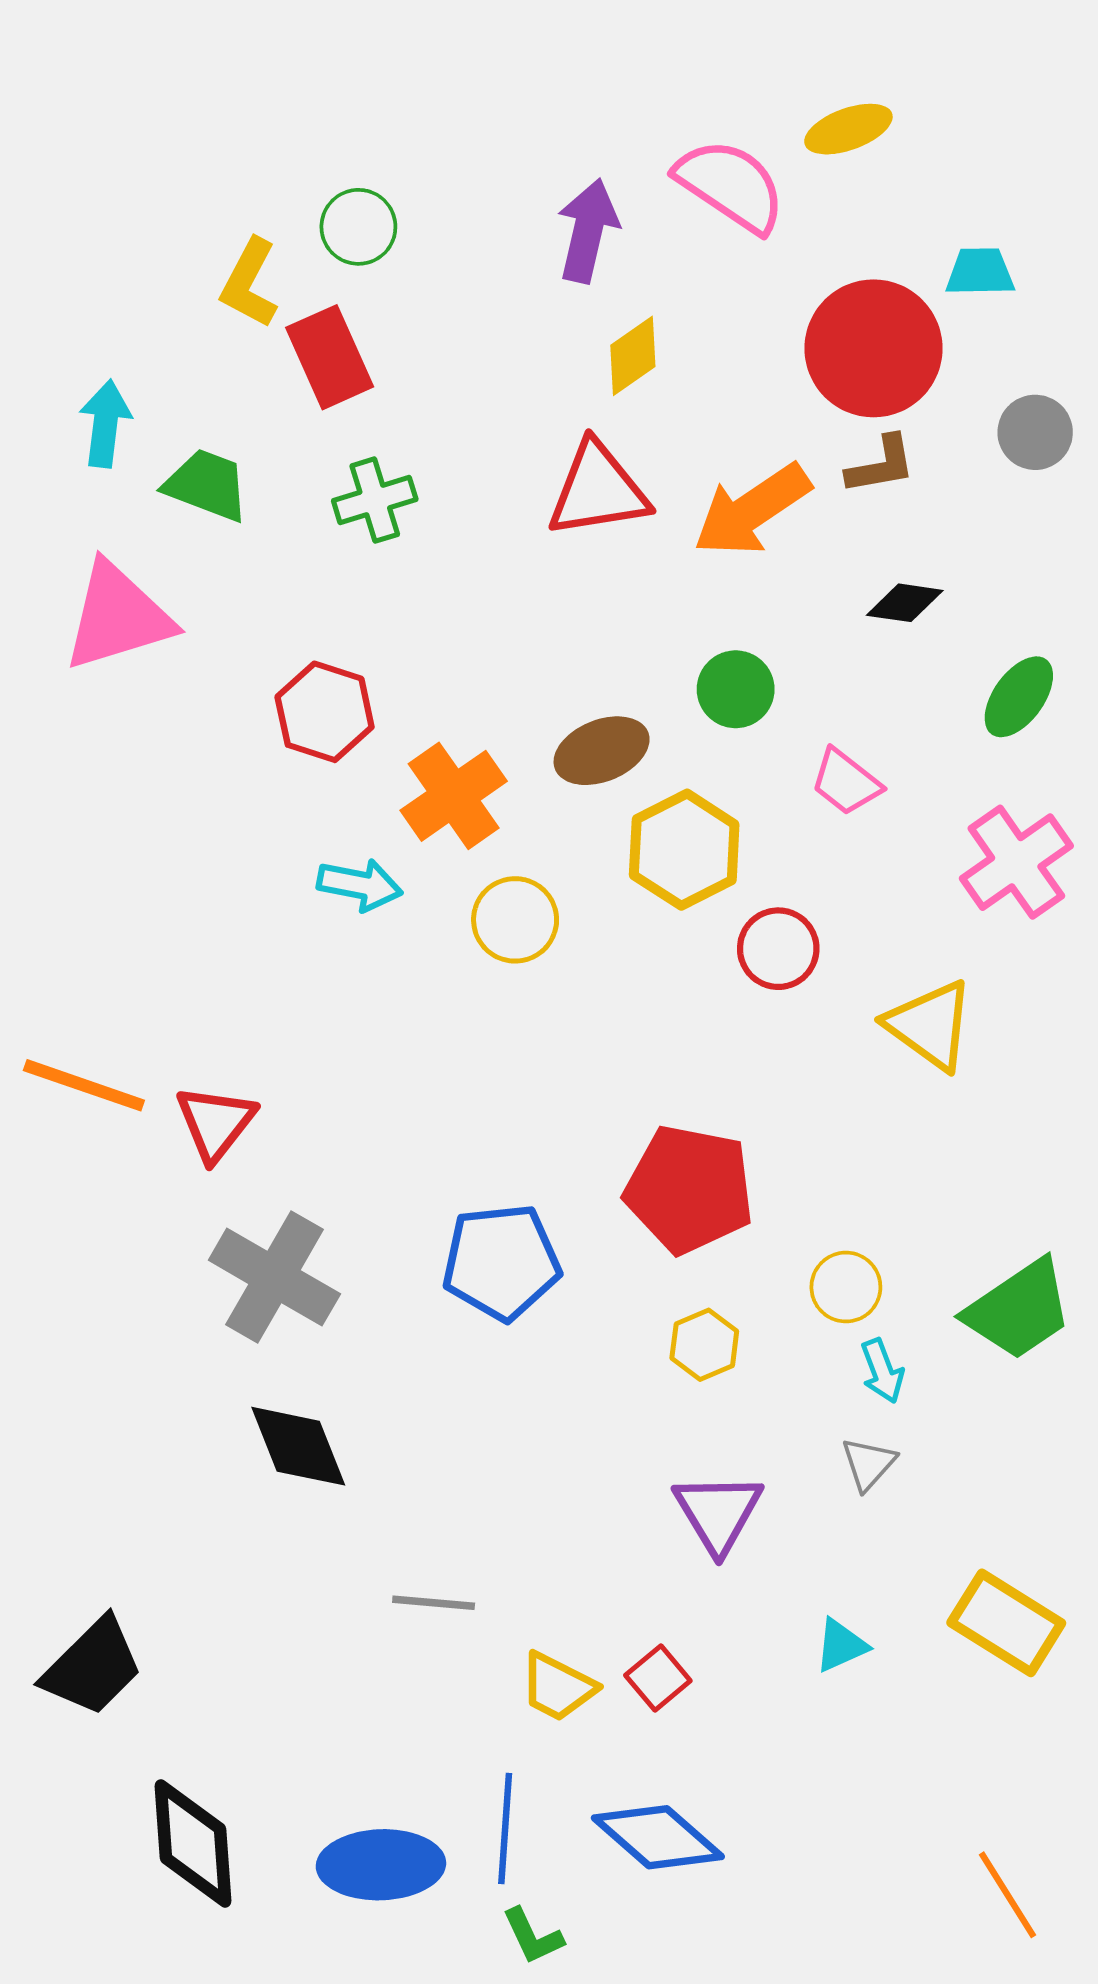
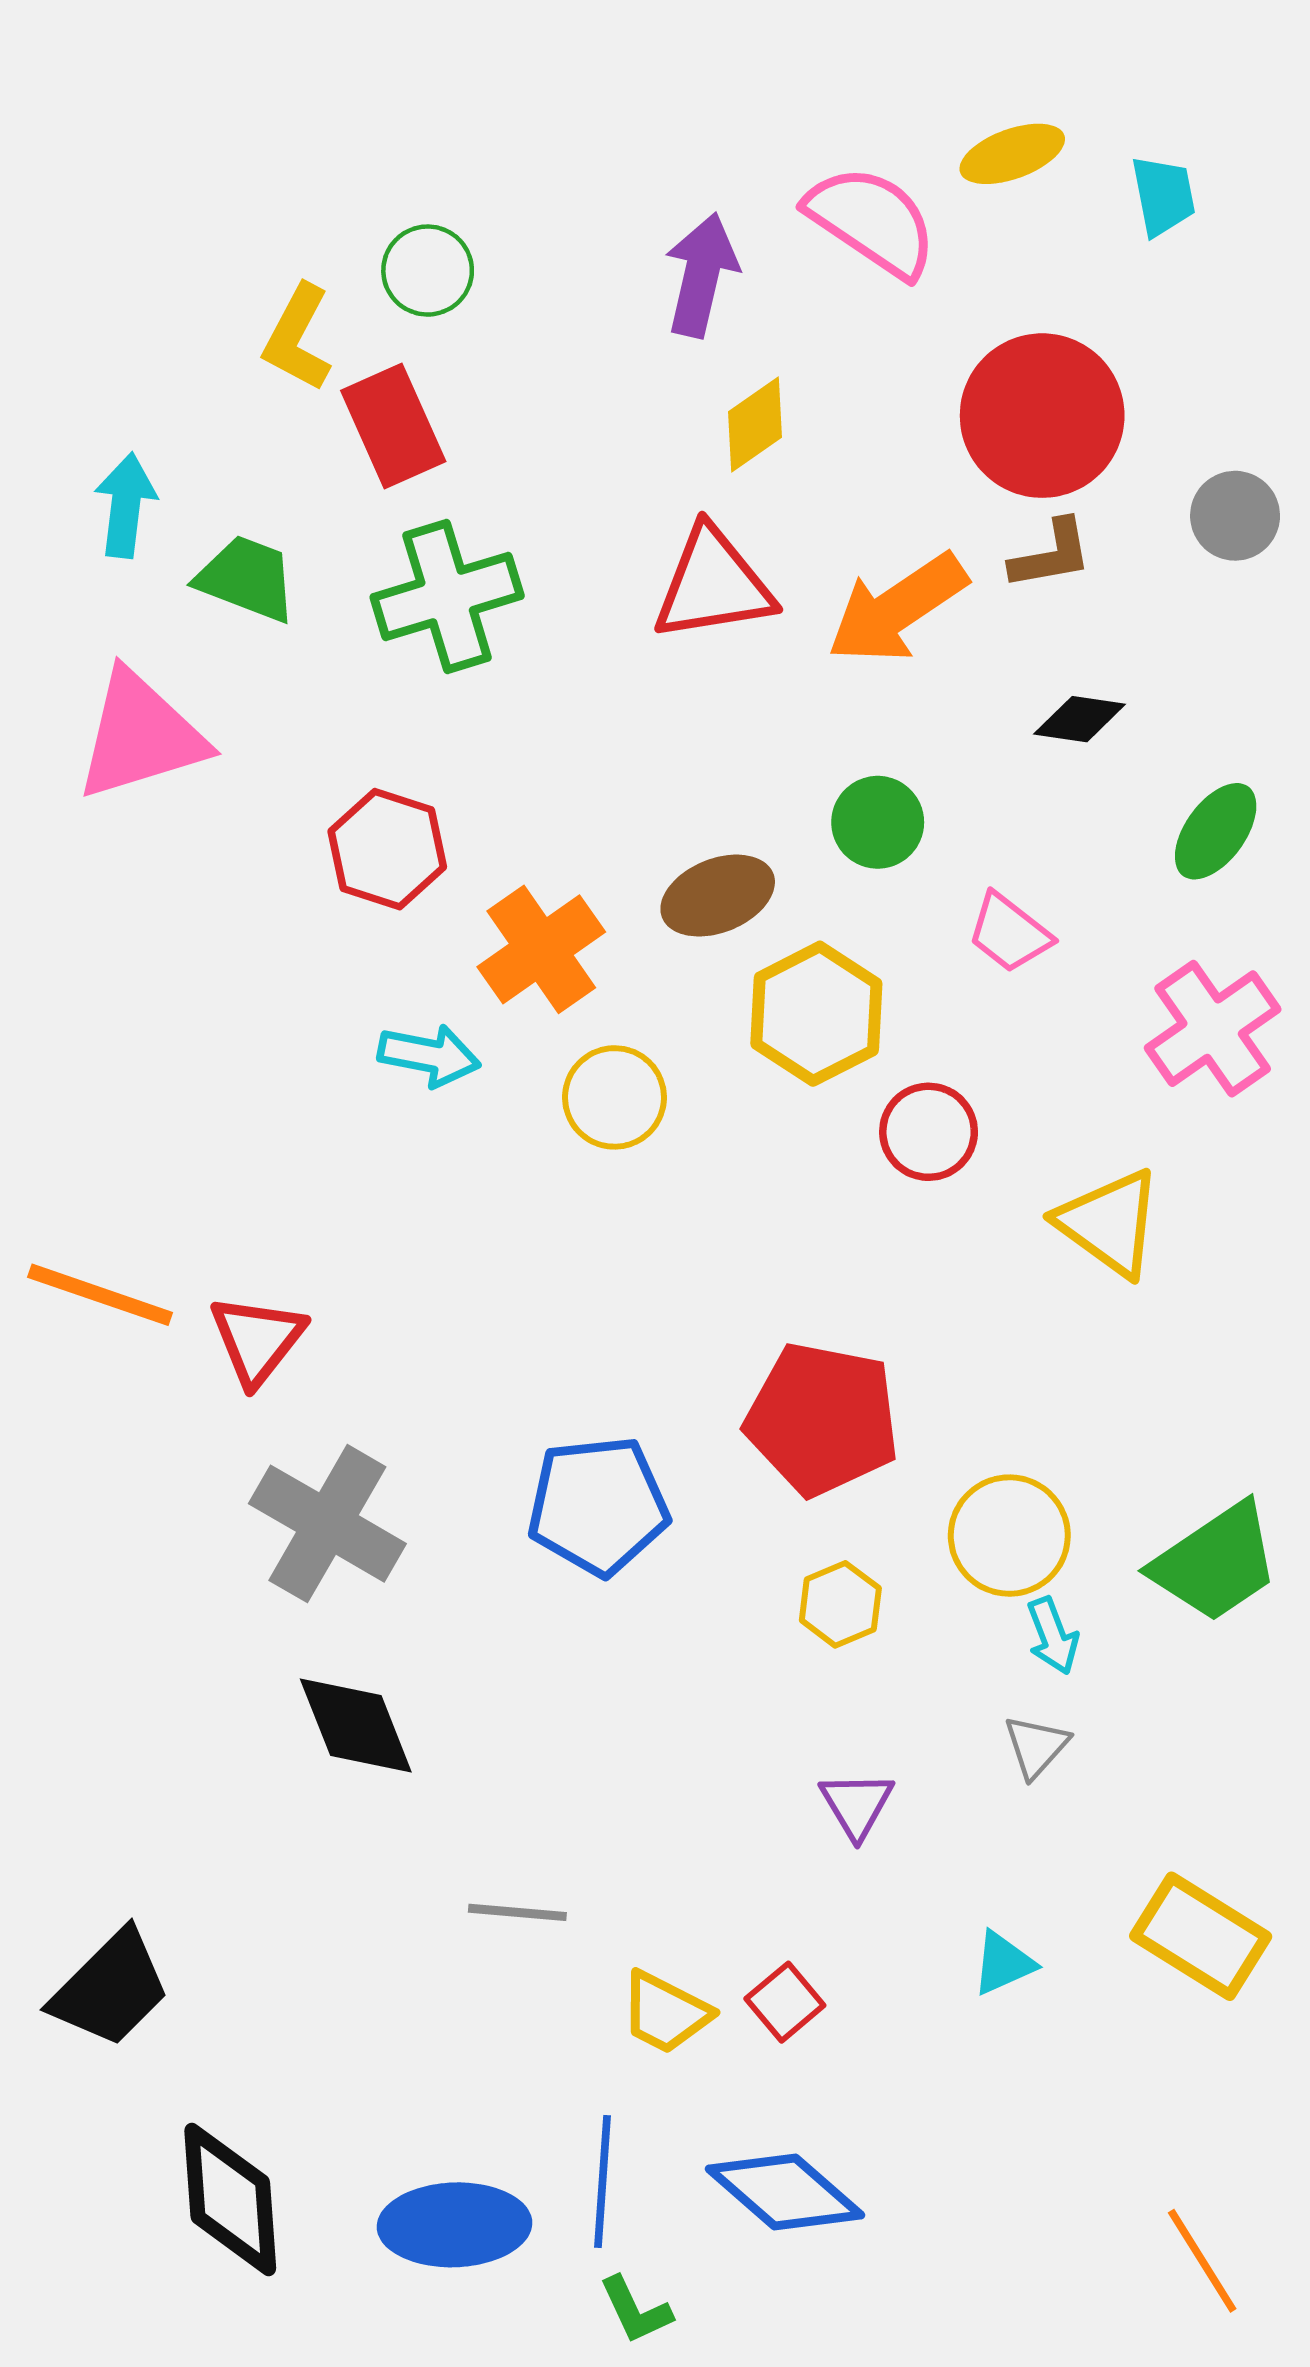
cyan trapezoid: (980, 272) -> (1163, 196), moved, turned 80
green cross: (375, 500) -> (447, 596), size x1.5
yellow circle: (846, 1287) -> (1009, 1536), size x1.4
purple triangle: (718, 1513) -> (857, 1805), size x0.7

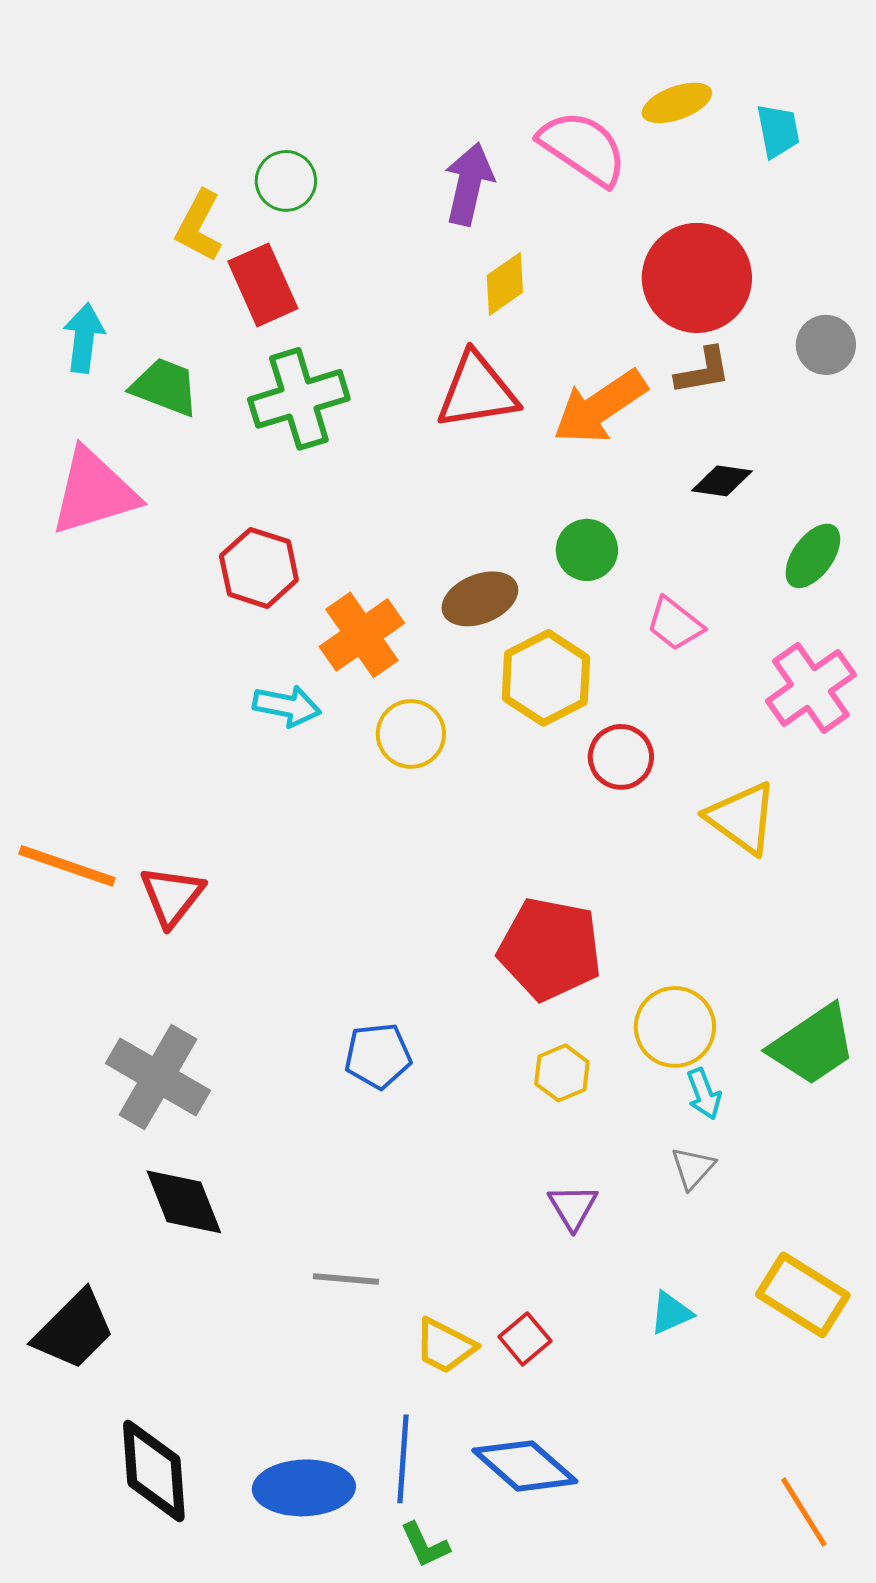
blue pentagon: (598, 1506) -> (378, 1056), moved, size x0.7
gray cross: (327, 1524) -> (158, 1077), moved
black diamond: (356, 1725) -> (184, 1202), moved

